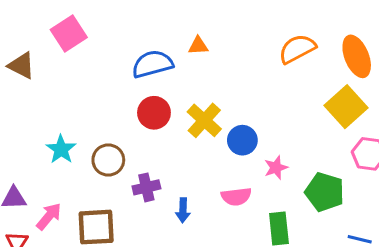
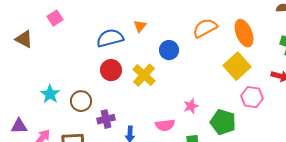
pink square: (69, 34) -> (55, 18), size x0.7
orange triangle: (198, 46) -> (140, 26), turned -48
blue circle: (242, 140) -> (169, 50), moved

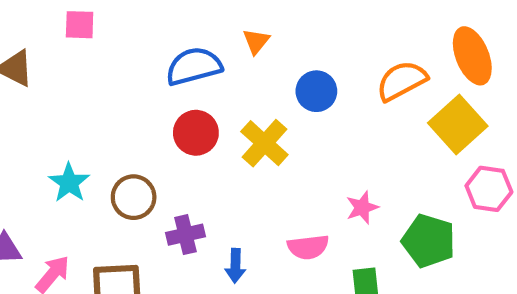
pink square: (55, 18) -> (80, 25), turned 35
orange semicircle: (205, 28) -> (402, 81), moved

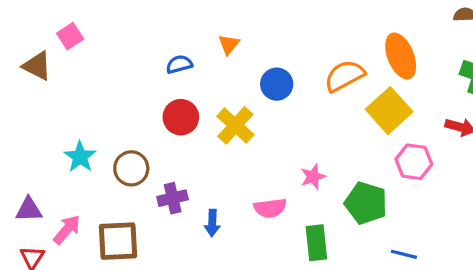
pink square: (80, 25) -> (70, 36), moved, turned -35
blue semicircle: (194, 66) -> (179, 64), size x0.6

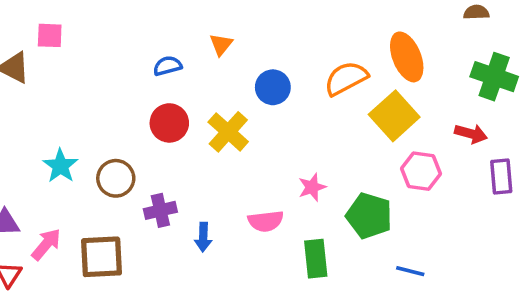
pink square: (70, 36) -> (50, 35), turned 35

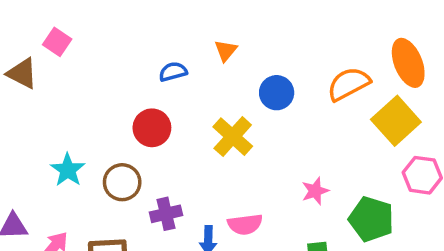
pink square: (50, 35) -> (57, 42), turned 32
red circle: (169, 123) -> (152, 128), moved
pink semicircle: (266, 221) -> (245, 224), moved

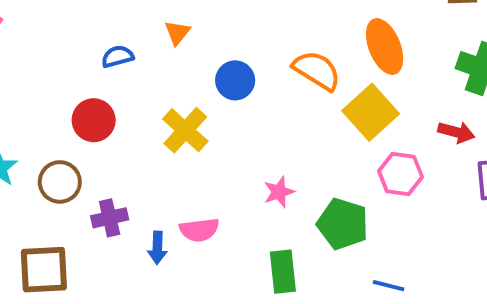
orange semicircle: (349, 84) -> (317, 70), turned 60

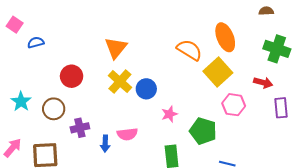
orange triangle: (177, 33) -> (116, 48), moved, size x1.6
blue semicircle: (118, 56) -> (36, 43), moved
blue circle: (235, 80) -> (146, 89), moved

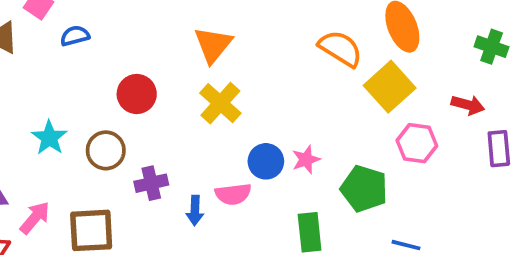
green cross: (277, 49) -> (492, 47), size x0.7
blue circle: (146, 89) -> (266, 161), moved

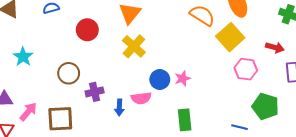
red circle: (137, 94) -> (87, 30), moved
cyan star: (49, 138) -> (23, 57), moved
green pentagon: (364, 189) -> (265, 106), moved

